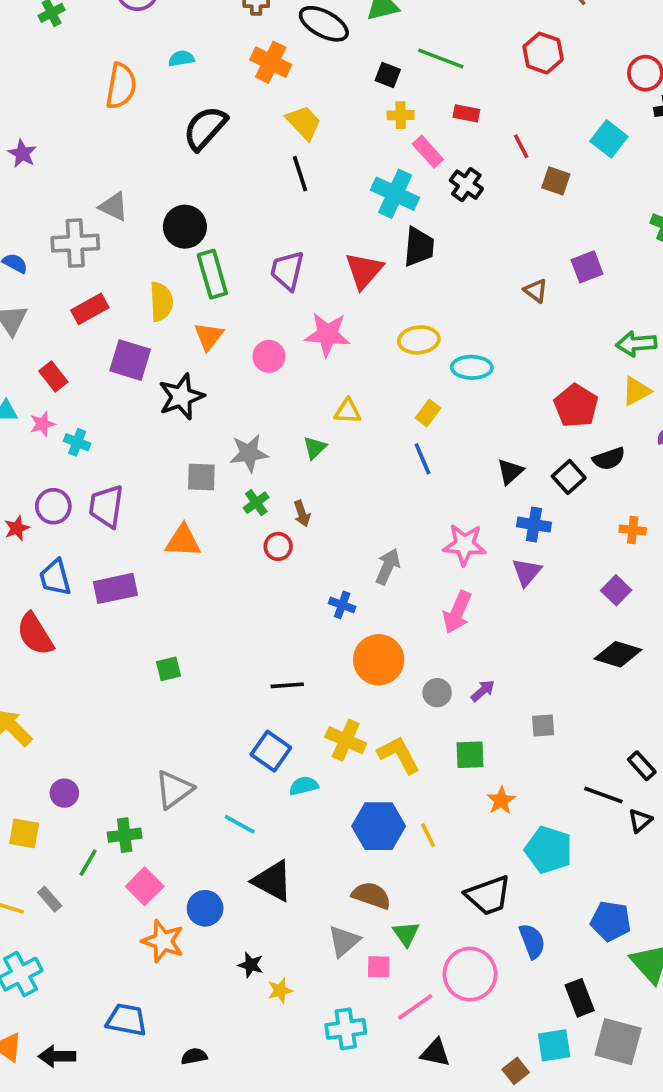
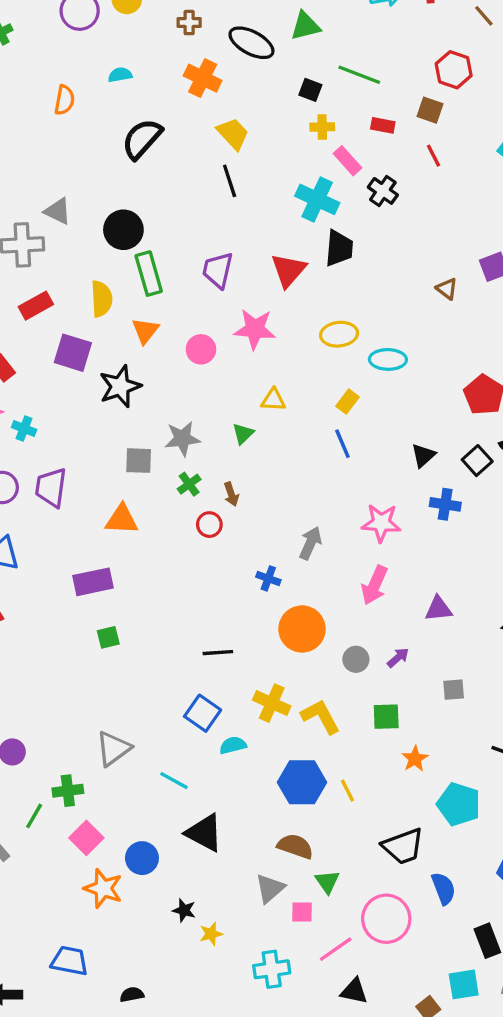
orange semicircle: (121, 86) -> (64, 100), size x0.7
brown square: (556, 181) -> (430, 110), moved
purple triangle: (527, 572) -> (438, 609), moved, turned 44
purple rectangle: (115, 588) -> (93, 582), moved

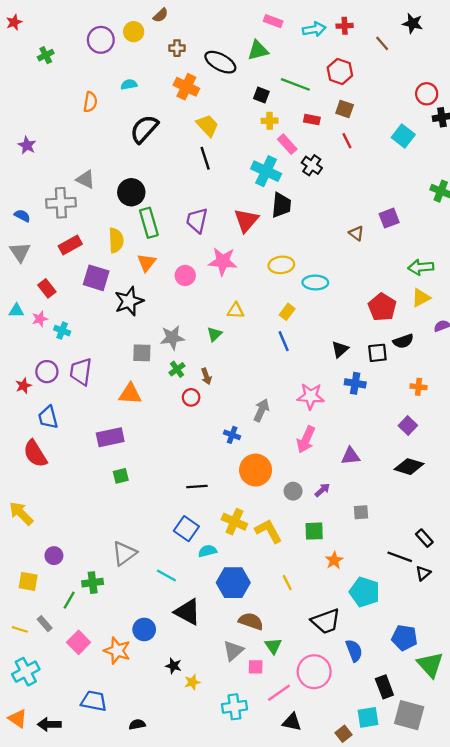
red hexagon: (454, 70) -> (340, 72), moved
black square: (477, 461) -> (377, 353), turned 36
blue hexagon: (302, 782) -> (233, 583), moved
pink square: (86, 838) -> (79, 642), moved

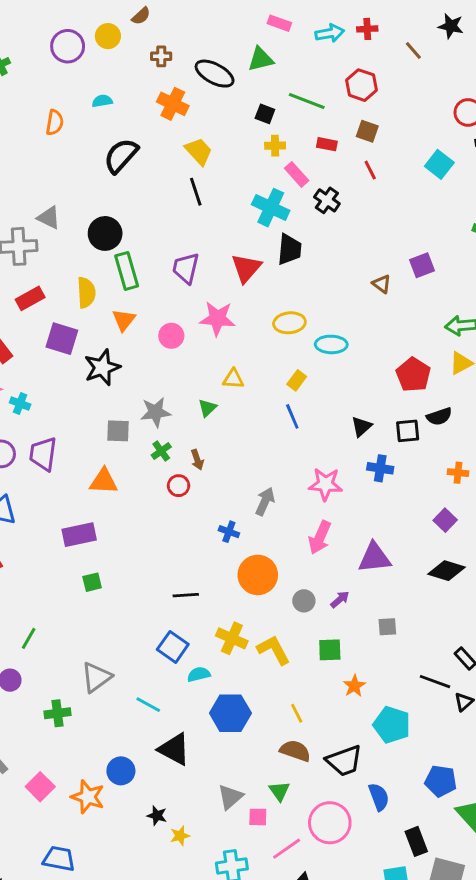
purple triangle: (350, 456) -> (374, 558), size x1.4
green line: (69, 600) -> (29, 638), moved
brown semicircle: (251, 621) -> (295, 751), moved

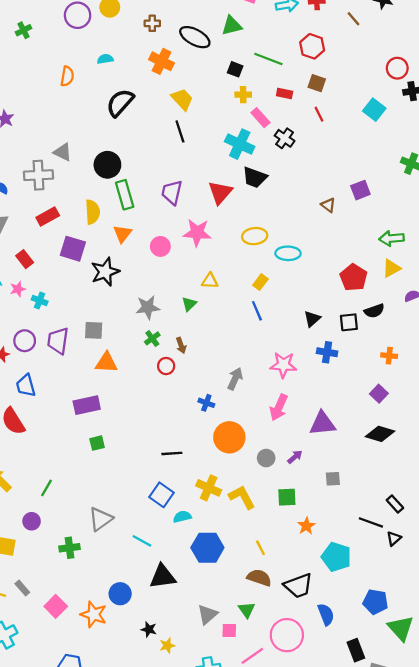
black trapezoid: (289, 249) -> (255, 177), turned 105
gray square: (118, 431) -> (94, 330), moved
black triangle: (174, 749) -> (163, 576), turned -36

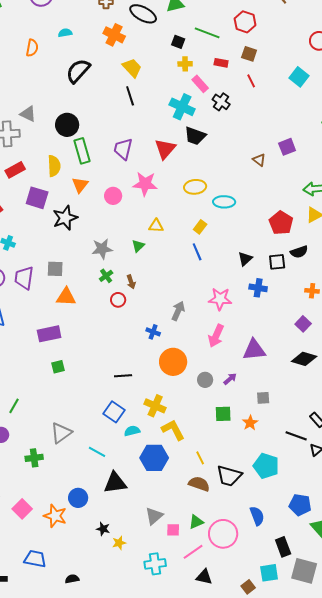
yellow L-shape: (242, 497) -> (173, 430), moved
orange star: (306, 526) -> (250, 423), moved
black trapezoid: (298, 586) -> (229, 476), moved, turned 36
green triangle: (247, 610) -> (196, 522), moved, turned 42

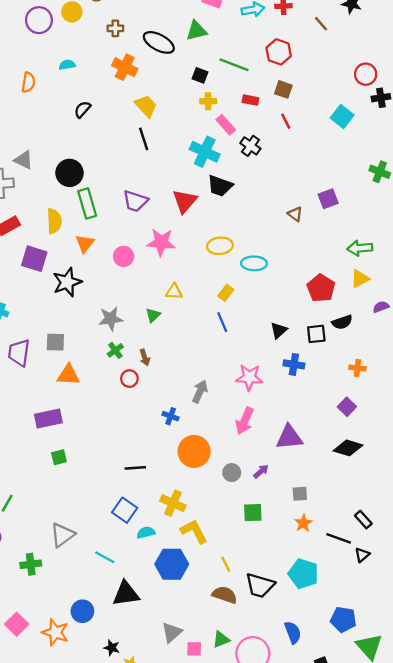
black semicircle: (78, 71) -> (82, 109), size x0.6
purple trapezoid: (123, 149) -> (135, 201), turned -85
orange star: (250, 423) -> (303, 523), moved

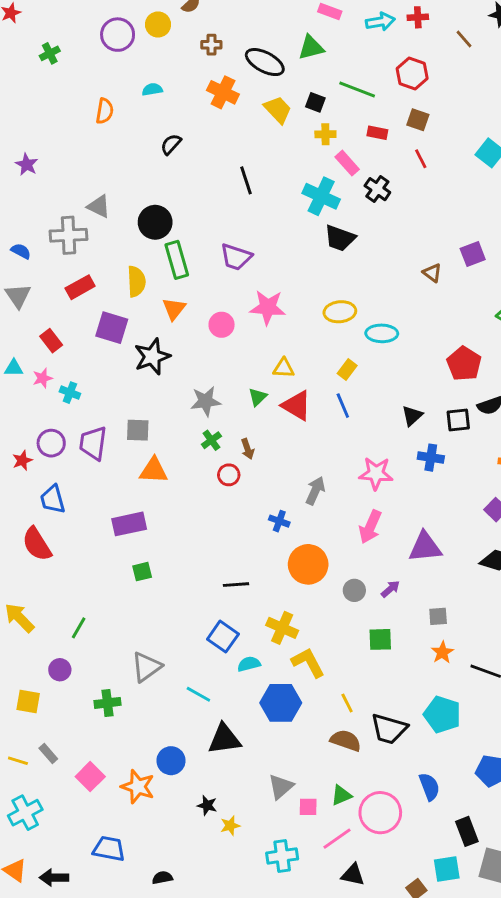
yellow trapezoid: (146, 106) -> (278, 110), moved
red triangle: (185, 201) -> (297, 406), moved, turned -40

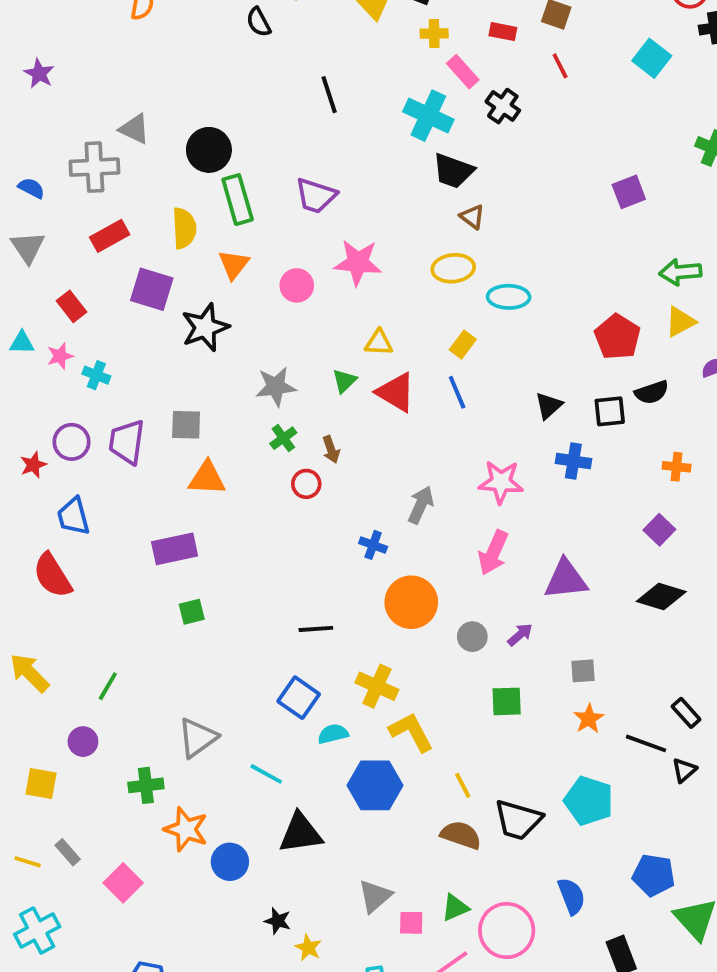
black semicircle: (171, 144) -> (259, 22), moved, turned -70
brown triangle: (432, 273) -> (472, 217), moved
orange star: (138, 787) -> (186, 829), moved
yellow star: (230, 826) -> (308, 948), turned -30

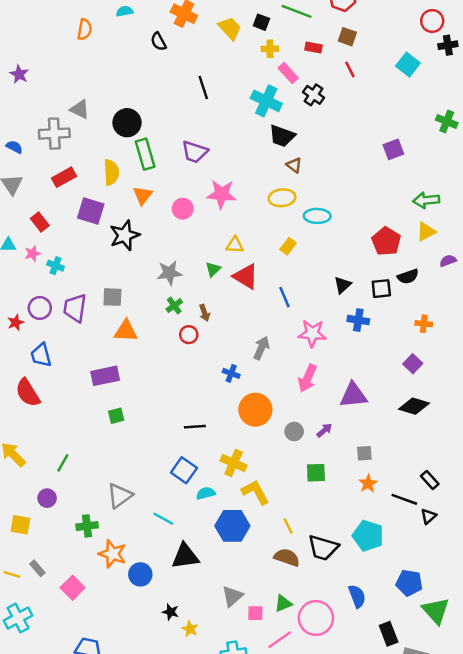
blue line: (457, 392) -> (284, 297), moved

